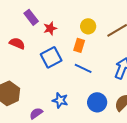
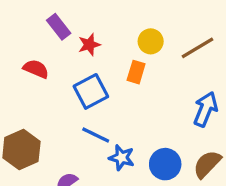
blue line: (83, 68) -> (96, 135), moved
blue star: (60, 100) -> (122, 158), moved

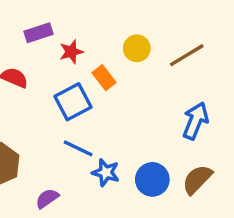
purple rectangle: (59, 27) -> (38, 33), turned -70
orange rectangle: (136, 72) -> (104, 78), moved, turned -55

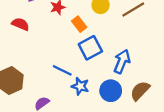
blue square: (73, 102) -> (90, 48), moved
blue arrow: (195, 121) -> (122, 61), moved

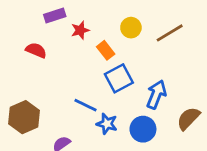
brown semicircle: (140, 91) -> (188, 118), moved

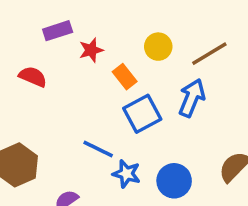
blue arrow: (156, 94) -> (192, 98), moved

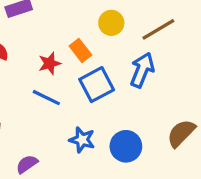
red star: (91, 50) -> (50, 63), moved
blue line: (98, 149) -> (46, 98), moved

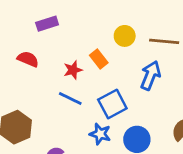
brown line: (158, 29) -> (164, 41), turned 36
blue square: (97, 85) -> (112, 104), moved

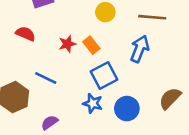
yellow circle: (125, 36) -> (105, 12), moved
orange rectangle: (99, 59) -> (91, 45), moved
blue line: (70, 99) -> (46, 78), moved

